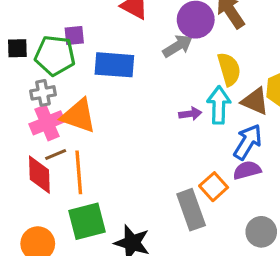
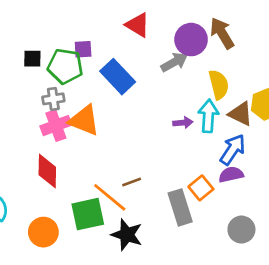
blue rectangle: (114, 65) -> (118, 77), turned 40
brown line: (56, 154) -> (132, 182), moved
orange line: (79, 172) -> (110, 197), moved, turned -48

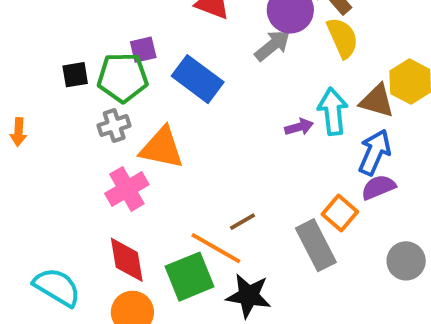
yellow semicircle: (219, 85) -> (342, 38), moved
pink cross: (56, 126) -> (127, 189), moved
red diamond: (47, 171) -> (127, 260), moved

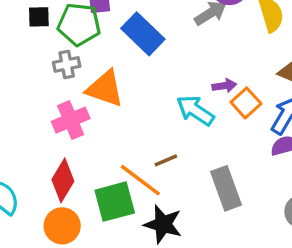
cyan arrow: (333, 112) -> (195, 110), moved, turned -57
orange square: (340, 213) -> (246, 103), moved
red diamond: (127, 260) -> (63, 180), turned 33

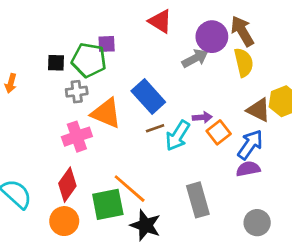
black square: (39, 17) -> (56, 63), moved
blue rectangle: (143, 34) -> (148, 96), moved
cyan arrow: (195, 110) -> (178, 136), turned -96
brown line: (166, 160) -> (155, 128), moved

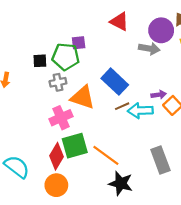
gray arrow: (195, 58) -> (149, 48), turned 42
cyan arrow: (178, 136) -> (140, 111), turned 60
green square: (108, 204) -> (75, 146), moved

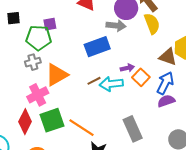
black square: (40, 61) -> (13, 18), moved
blue rectangle: (115, 82) -> (97, 47), moved, turned -60
orange triangle: (83, 97) -> (57, 75), turned -45
red diamond: (57, 156) -> (25, 122), moved

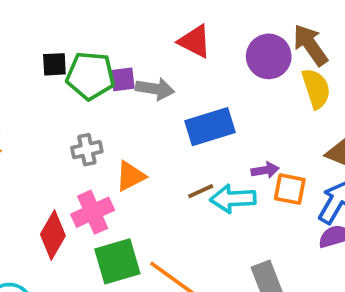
gray arrow: (116, 26) -> (155, 89), moved
green pentagon: (39, 38) -> (90, 76), moved
orange triangle: (57, 75) -> (130, 176), size x0.7
orange square: (141, 77) -> (290, 189), turned -36
red diamond: (25, 122) -> (53, 235), moved

